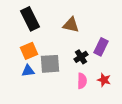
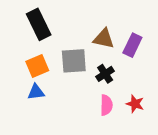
brown triangle: (71, 25) -> (104, 39), moved
purple rectangle: (101, 47) -> (132, 45), moved
gray square: (50, 64) -> (74, 61), moved

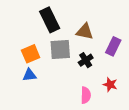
black rectangle: (39, 24) -> (50, 20), moved
purple rectangle: (132, 45) -> (113, 46), moved
pink semicircle: (106, 105) -> (86, 95), moved

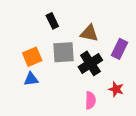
black rectangle: (50, 20) -> (52, 21), size x0.6
black cross: (86, 60) -> (90, 63), size x1.5

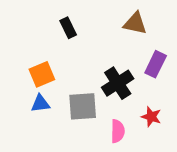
brown triangle: (89, 33) -> (135, 23), moved
gray square: (64, 52) -> (83, 106), moved

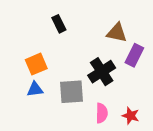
brown triangle: (135, 23) -> (117, 33), moved
red star: (151, 117) -> (131, 116), moved

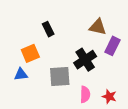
black rectangle: (59, 24) -> (48, 29), moved
blue triangle: (35, 89) -> (21, 74), moved

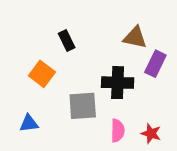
orange square: (30, 53) -> (42, 74), turned -30
black cross: (85, 60) -> (118, 83), turned 35
blue triangle: (21, 74) -> (29, 123), moved

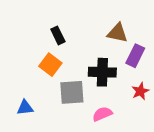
orange square: (42, 74) -> (50, 65), moved
pink semicircle: (118, 131) -> (102, 114), turned -114
red star: (151, 133) -> (140, 91), moved, turned 30

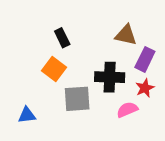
red star: (140, 91) -> (145, 88), moved
pink semicircle: (102, 114) -> (127, 110), moved

